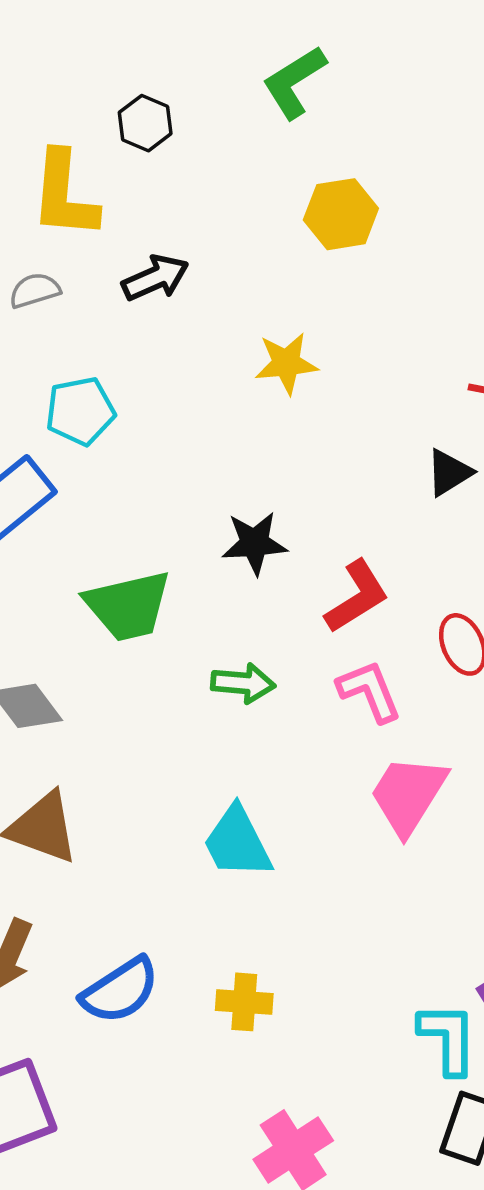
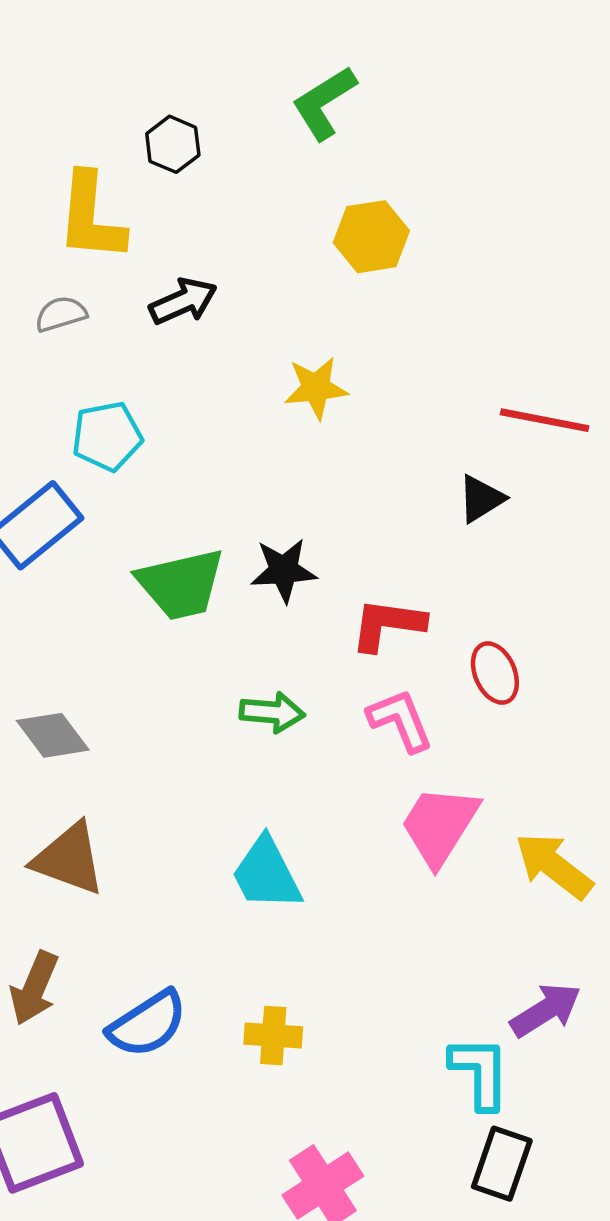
red L-shape: (357, 597) -> (388, 625), turned -140
green trapezoid: (128, 606) -> (181, 584), moved

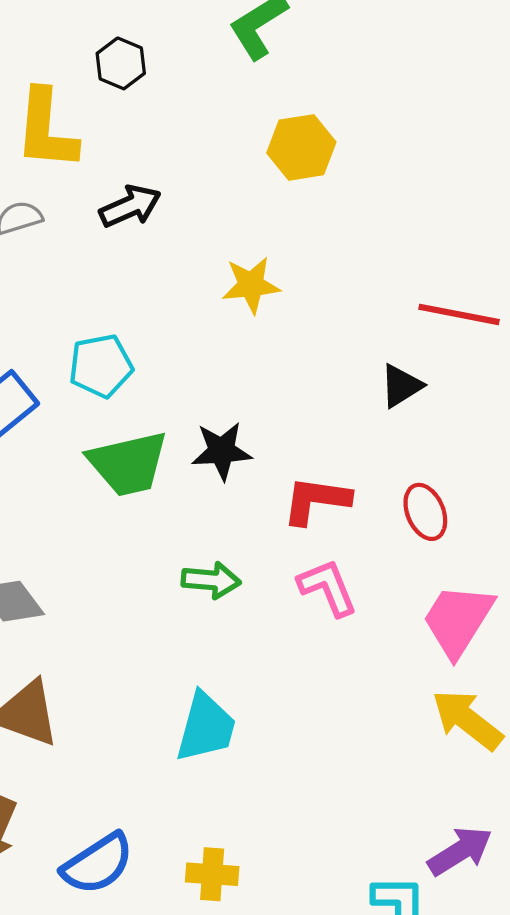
cyan pentagon: (107, 436) -> (101, 366), moved
red ellipse: (495, 673) -> (425, 512), moved
pink trapezoid: (439, 825) -> (458, 620), moved
cyan trapezoid: (266, 874) -> (206, 727), turned -138

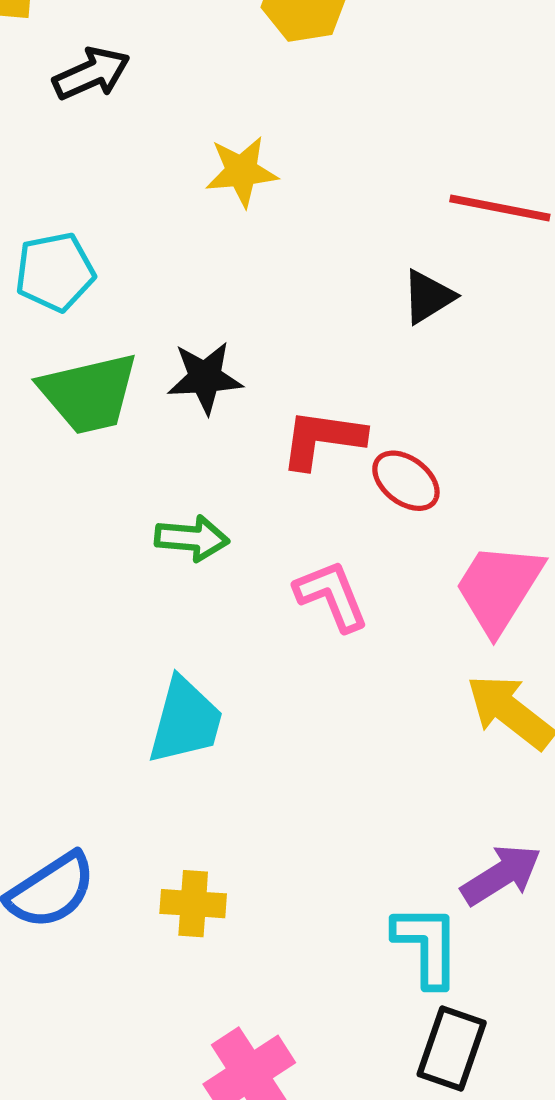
red ellipse: (425, 512) -> (406, 481), moved, turned -30
pink L-shape: (328, 588) -> (332, 596), moved

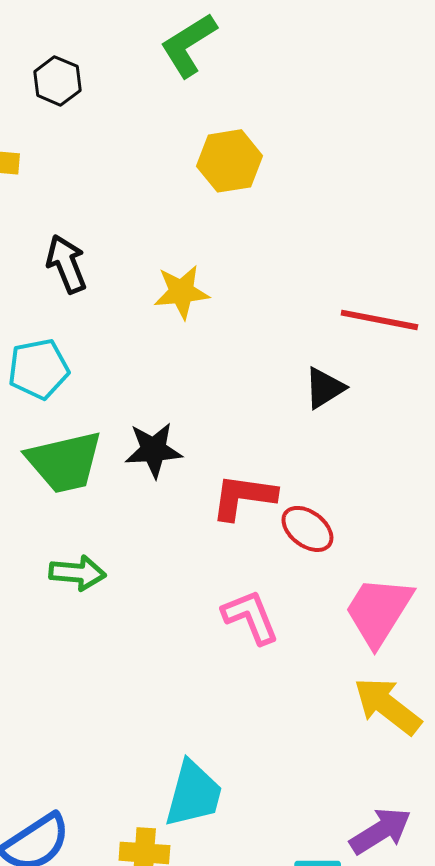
black arrow: (91, 74) -> (66, 264), moved, turned -88
green arrow: (192, 538) -> (77, 573), moved
cyan trapezoid: (185, 721) -> (193, 794), moved

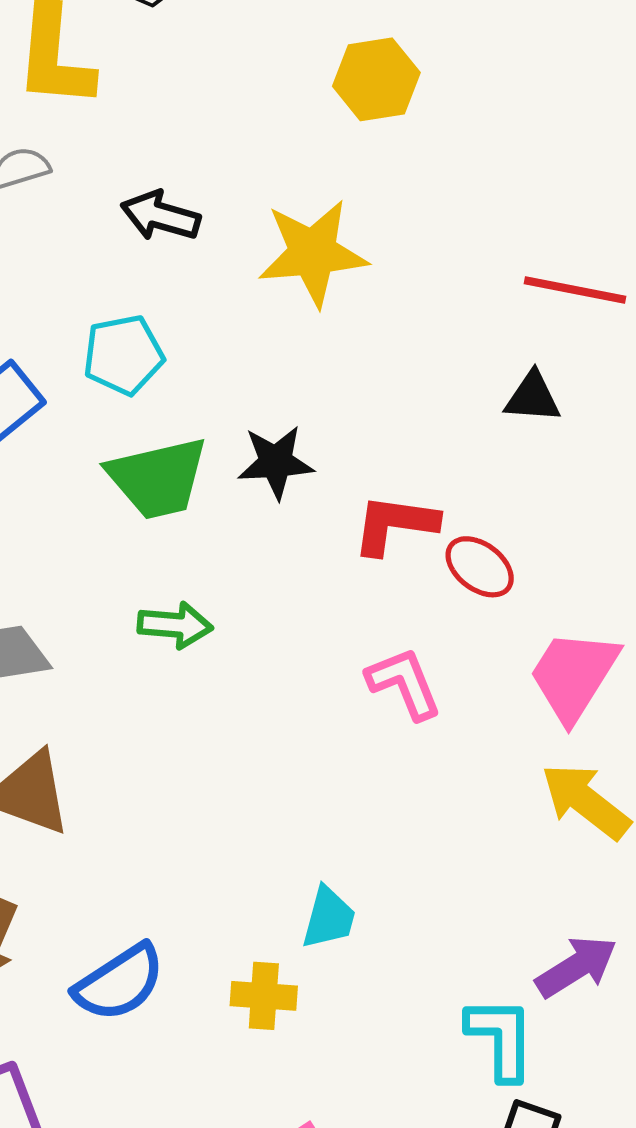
black arrow: (66, 264) -> (160, 216), turned -52
yellow star: (181, 292) -> (313, 253), size x1.5
black triangle: (324, 388) -> (533, 397), moved, turned 36
cyan trapezoid: (193, 794) -> (329, 918), size x0.7

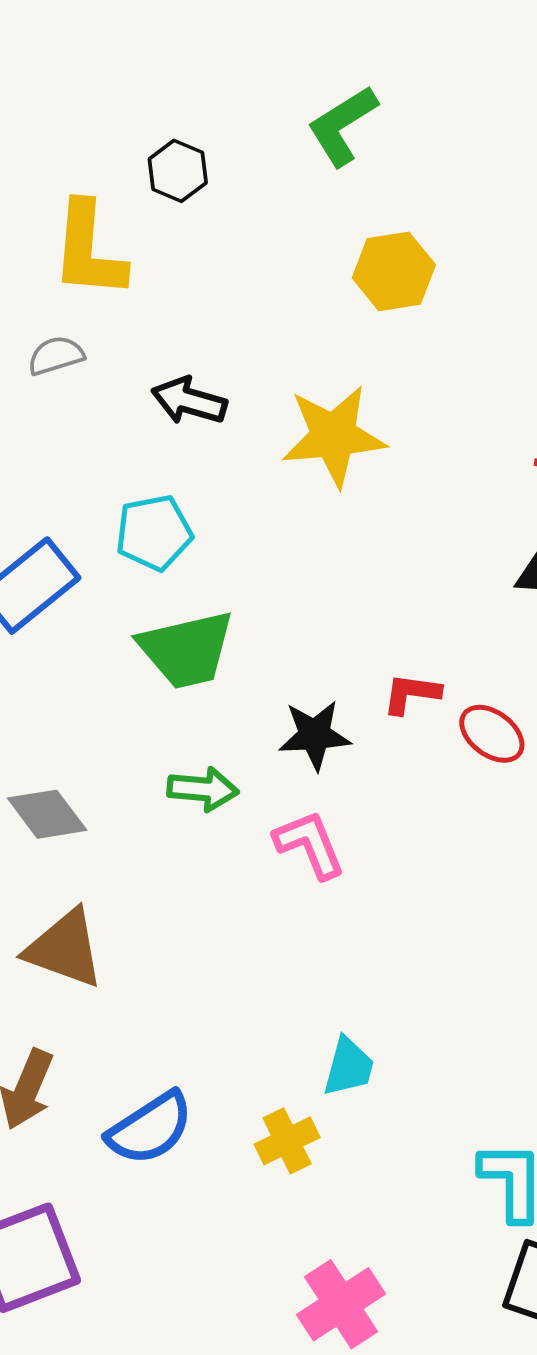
black star: (276, 462) -> (315, 735), moved
red L-shape: (395, 524) -> (411, 694), size x0.7
pink L-shape: (404, 683) -> (310, 844), moved
yellow cross: (264, 996) -> (287, 1141), turned -30

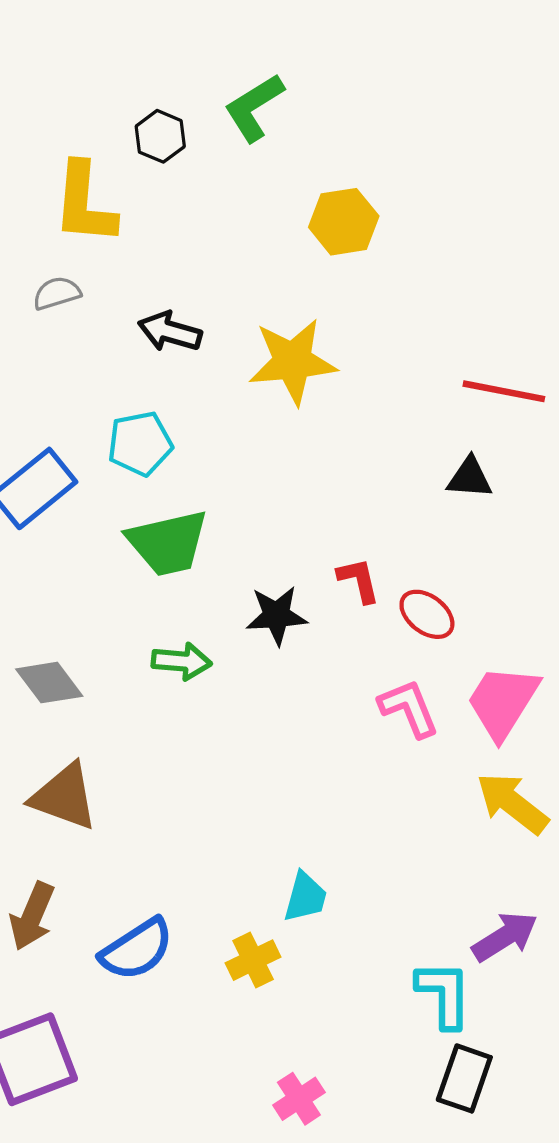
green L-shape: (342, 126) -> (254, 107), moved
red L-shape: (411, 694) -> (359, 580), turned 69
pink L-shape: (310, 844) -> (409, 708), moved
pink cross: (341, 1304) -> (299, 1099), size x0.7

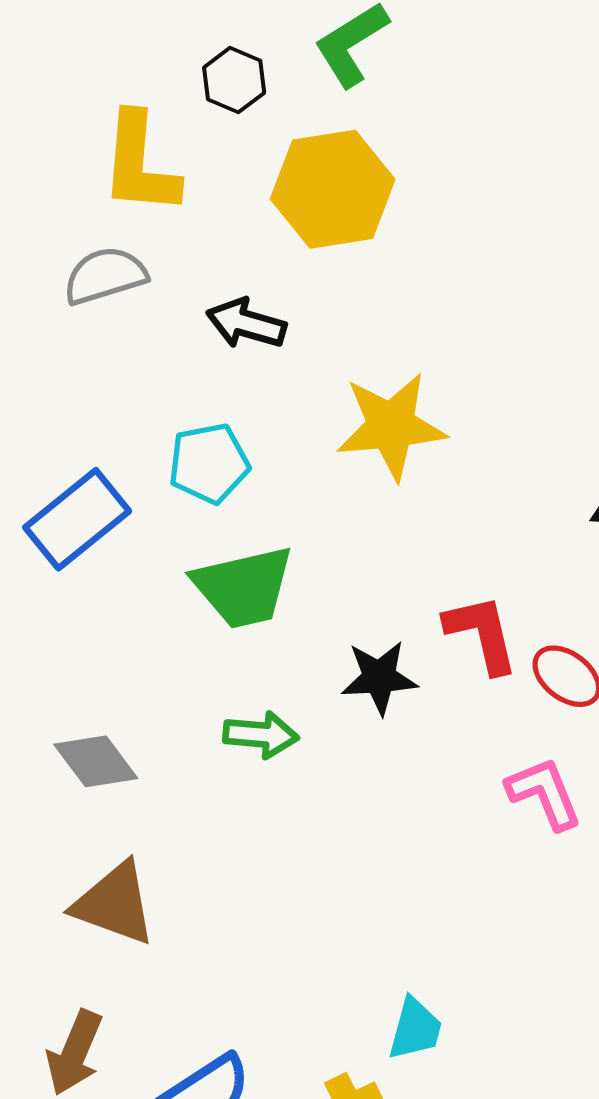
yellow hexagon: (344, 222) -> (333, 189), moved, size x1.4
gray semicircle: (57, 293) -> (105, 276), size x1.4
yellow star: (293, 361) -> (391, 426), moved
red L-shape: (359, 580) -> (482, 634), size x1.4

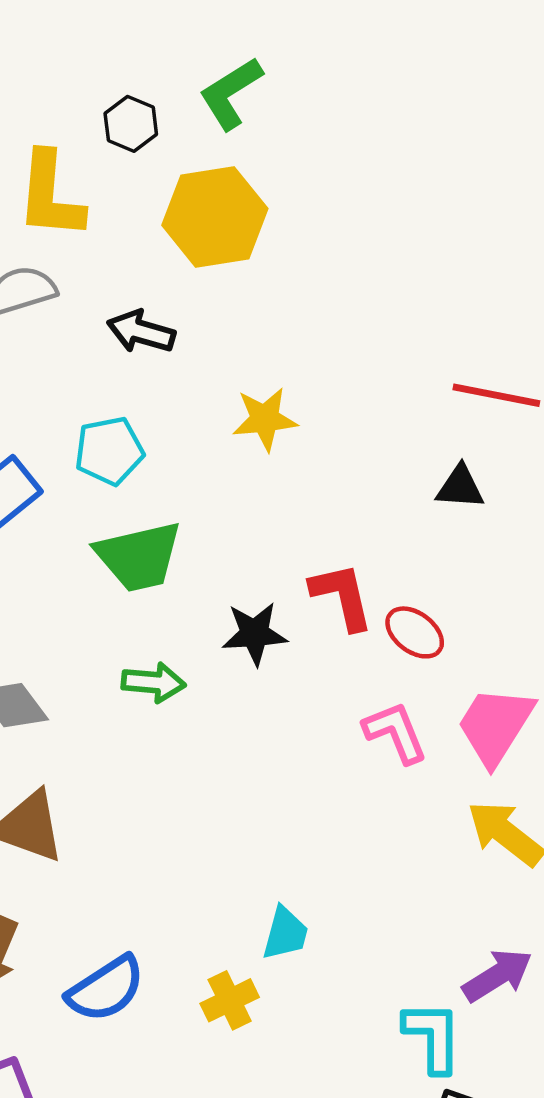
yellow star: (391, 426) -> (265, 419), size x0.7

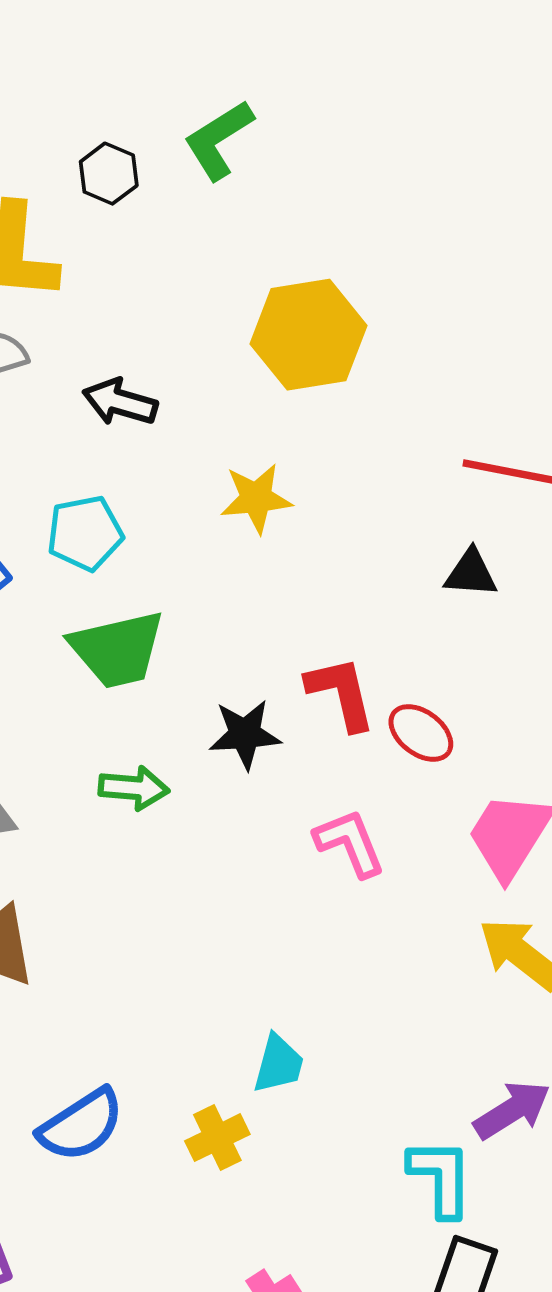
yellow hexagon: (215, 217) -> (309, 335), moved
pink L-shape: (395, 732) -> (350, 843), moved

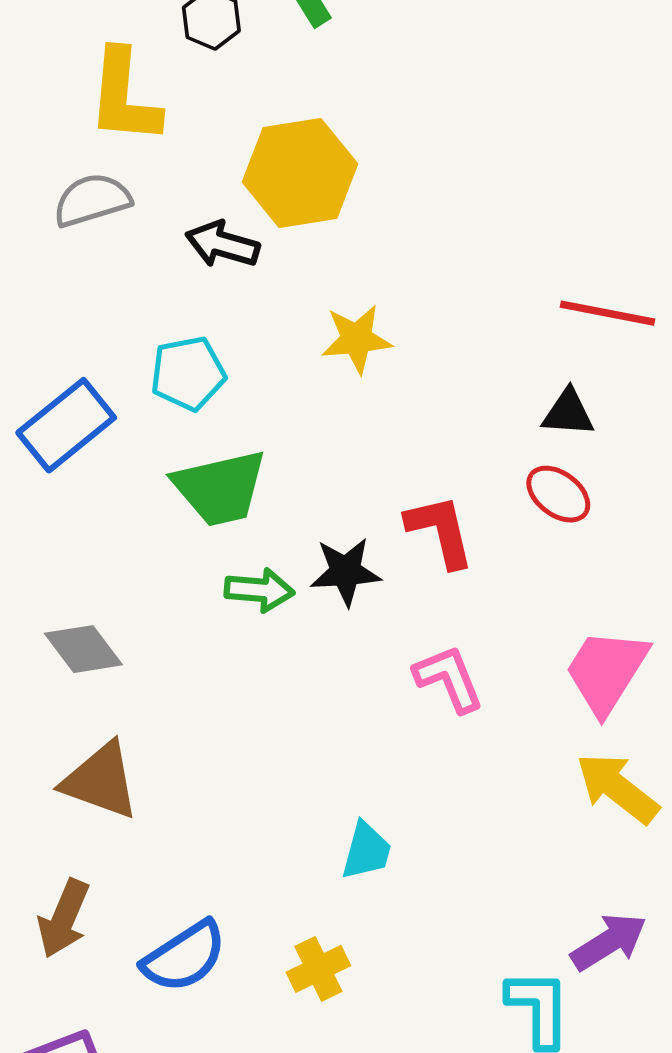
yellow hexagon: (309, 335) -> (300, 173), moved
red ellipse: (421, 733) -> (558, 494), moved
green arrow: (134, 788) -> (259, 590), moved
cyan trapezoid: (279, 1064) -> (366, 851), moved

